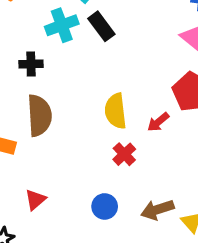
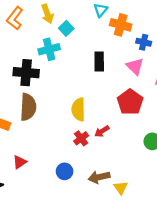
black rectangle: (101, 26) -> (99, 62), moved, turned 30
black cross: (31, 64) -> (26, 73), size x1.6
red arrow: (158, 122) -> (102, 131), moved

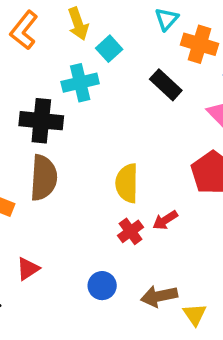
black rectangle: (99, 62) -> (166, 85), moved, turned -48

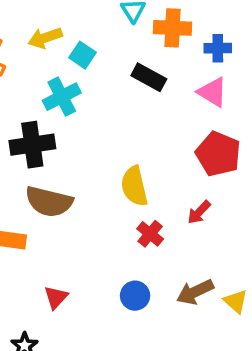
yellow arrow: (78, 24) -> (45, 38), turned 104
brown semicircle: (44, 178) -> (49, 202), turned 114
red arrow: (165, 220) -> (199, 212), moved

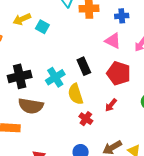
blue cross: (218, 48) -> (122, 16), moved
black rectangle: (149, 77) -> (84, 66), moved, turned 42
cyan cross: (62, 97) -> (55, 77), moved

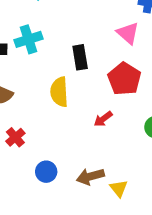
cyan cross: (55, 77) -> (29, 39), moved
red cross: (86, 119) -> (15, 137), moved

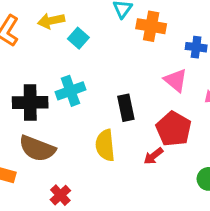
red arrow: (103, 119) -> (153, 156), moved

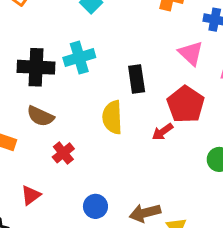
brown semicircle: (37, 148) -> (40, 116), size x0.7
red cross: (60, 195) -> (63, 153), moved

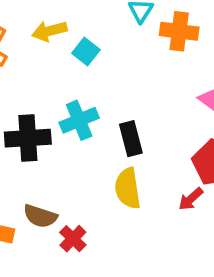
black rectangle: (137, 79) -> (131, 139), moved
brown semicircle: (40, 116) -> (40, 216), moved

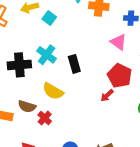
cyan cross: (79, 120) -> (47, 55), turned -30
yellow semicircle: (128, 188) -> (53, 91), moved, turned -50

